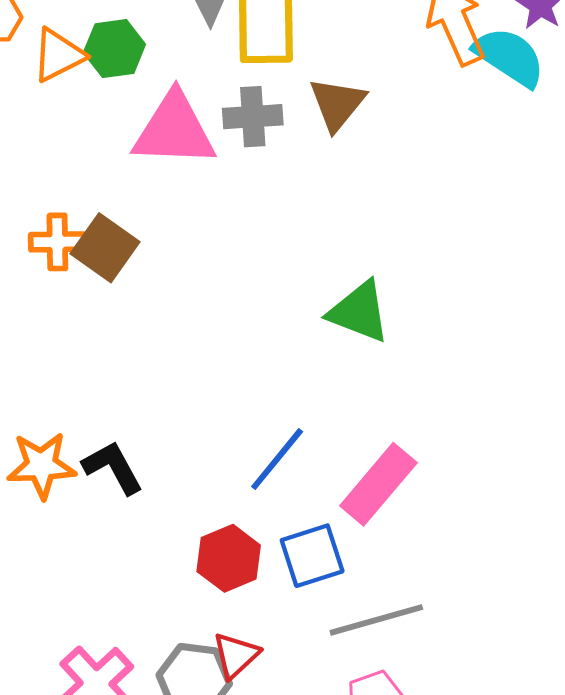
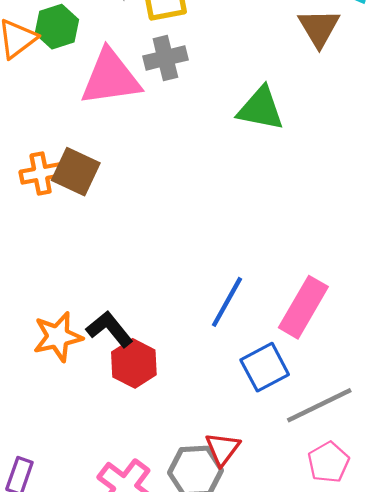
brown triangle: (337, 104) -> (319, 28), moved
green triangle: (359, 312) -> (261, 109), moved
red hexagon: (229, 558) -> (134, 363), moved

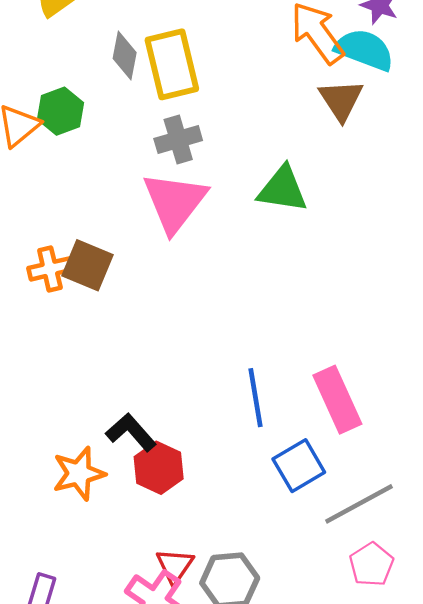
pink triangle: (110, 78) -> (175, 202), moved, turned -42
blue line: (227, 302) -> (255, 398), turned -36
pink rectangle: (303, 307) -> (337, 400), turned -52
orange star: (58, 337) -> (79, 474), moved
red triangle: (222, 449) -> (175, 566), moved

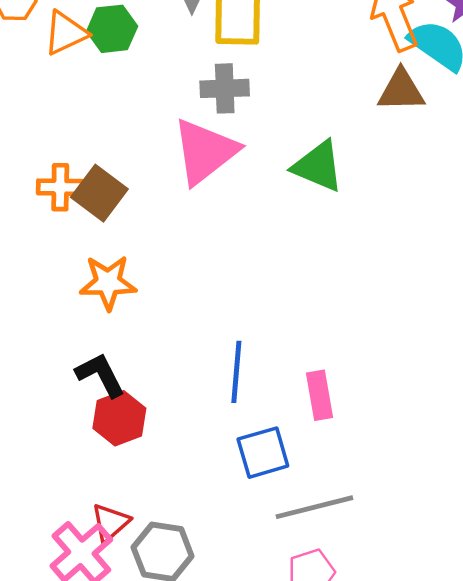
brown triangle: (341, 100) -> (401, 90), turned 48
pink rectangle: (337, 400) -> (319, 395), size x0.7
orange star: (79, 474) -> (108, 283), moved

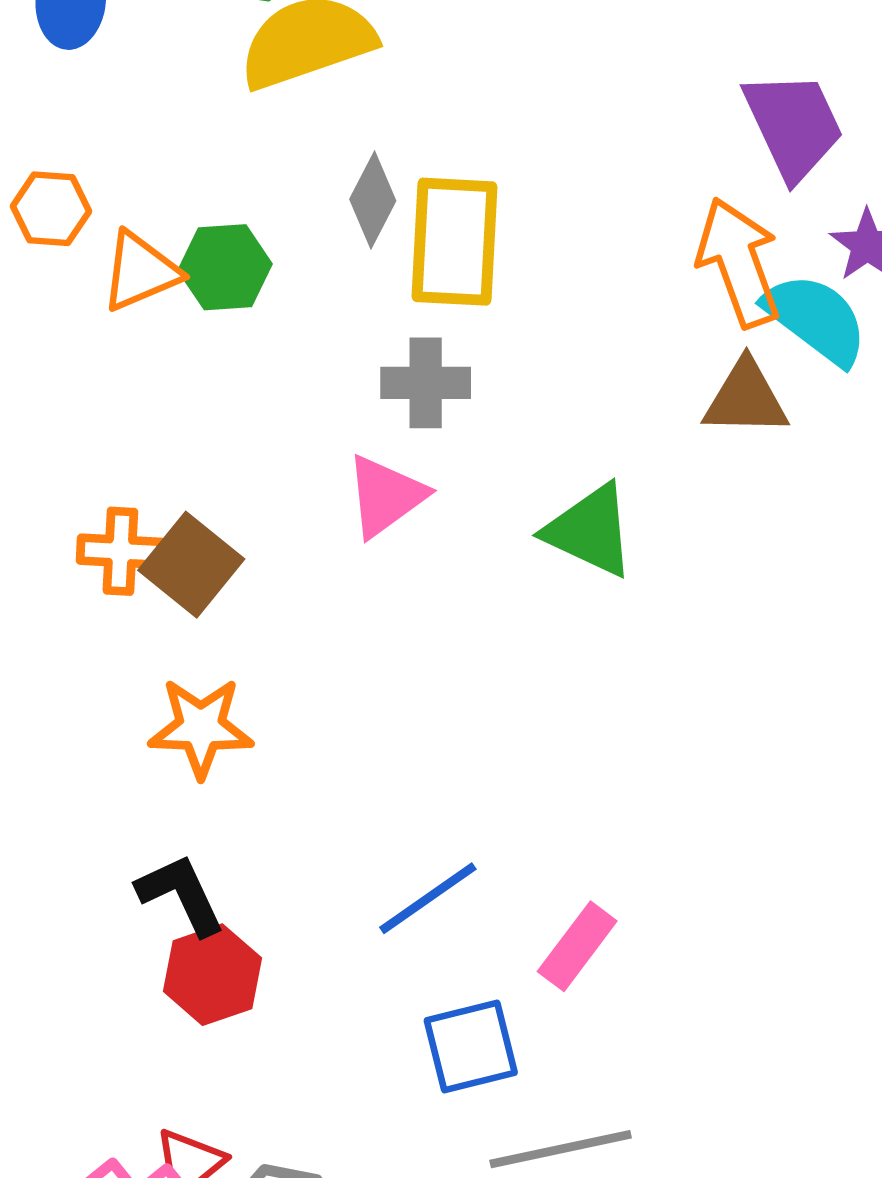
pink triangle: (205, 151) -> (386, 496), size x0.7
blue line: (236, 372) -> (428, 898), turned 48
pink rectangle: (319, 395) -> (577, 946), turned 45

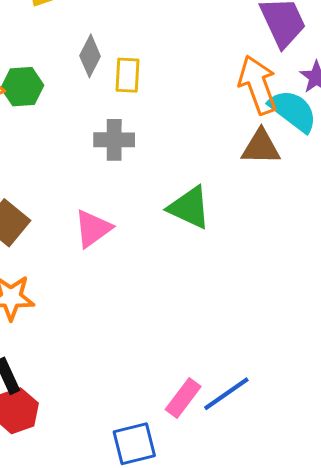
yellow rectangle: (455, 242) -> (128, 75), size x0.6
pink triangle: (386, 496) -> (93, 229), moved
blue line: (428, 898) -> (226, 394), moved

